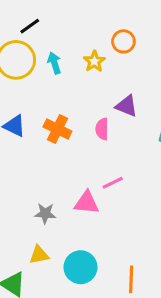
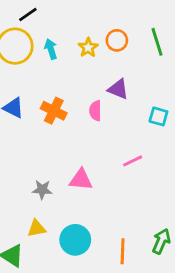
orange circle: (123, 41) -> (117, 40), moved
pink line: (113, 183) -> (133, 161), moved

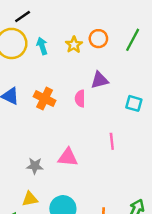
green line: (157, 42) -> (133, 40), turned 45
purple triangle: (118, 89) -> (100, 80), turned -36
pink line: (133, 161) -> (112, 141), turned -70

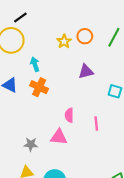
cyan arrow: (42, 46) -> (35, 64), moved
pink semicircle: (80, 99) -> (69, 115), moved

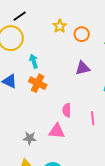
yellow star: (64, 41) -> (60, 26), moved

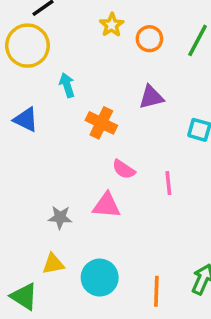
orange cross: (38, 83) -> (101, 123), moved
pink semicircle: (67, 110) -> (124, 169), turned -56

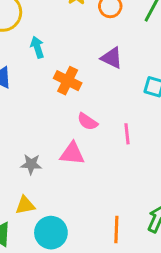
purple triangle: (151, 97) -> (112, 58), turned 40
cyan circle: (100, 278) -> (51, 233), moved

